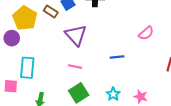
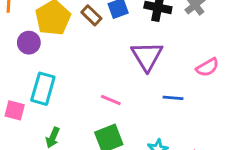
pink semicircle: (146, 33) -> (207, 67), moved
purple triangle: (76, 35) -> (147, 56), moved

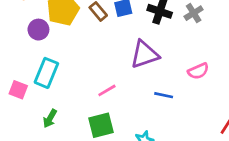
purple triangle: (147, 56) -> (144, 54), turned 36
pink line: (111, 100) -> (107, 90), turned -60

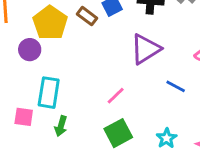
blue line: (164, 95) -> (176, 86), turned 30
green arrow: (50, 118) -> (61, 126), moved

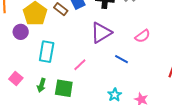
cyan rectangle: (49, 93) -> (47, 52), moved
pink square: (24, 117) -> (16, 78), turned 32
green square: (118, 133) -> (64, 88), moved, turned 36

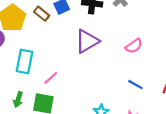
blue line: (121, 59) -> (135, 85), moved
pink line: (80, 65) -> (51, 78), moved

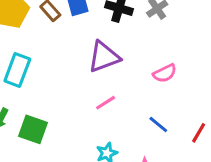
pink line: (51, 78) -> (106, 103), moved

